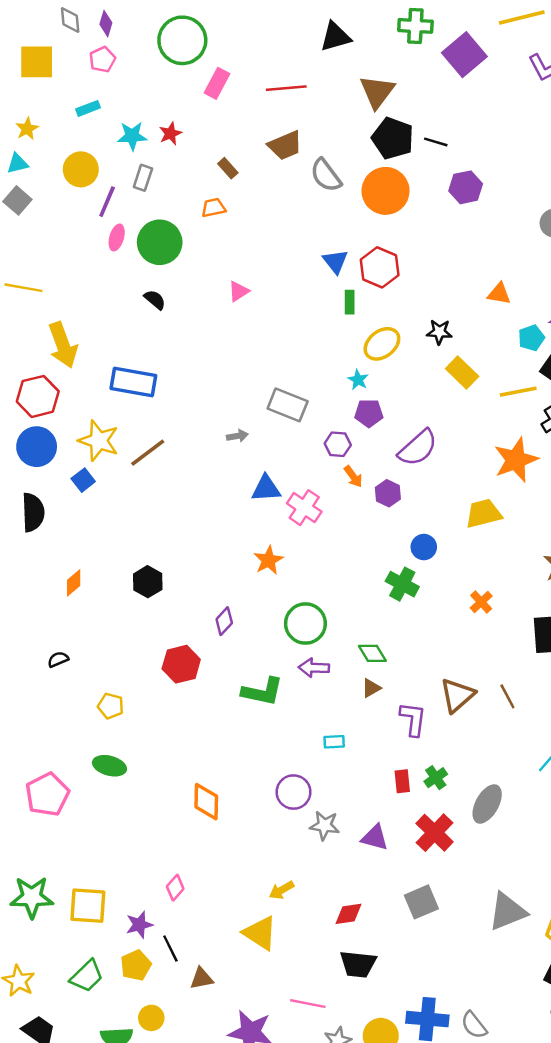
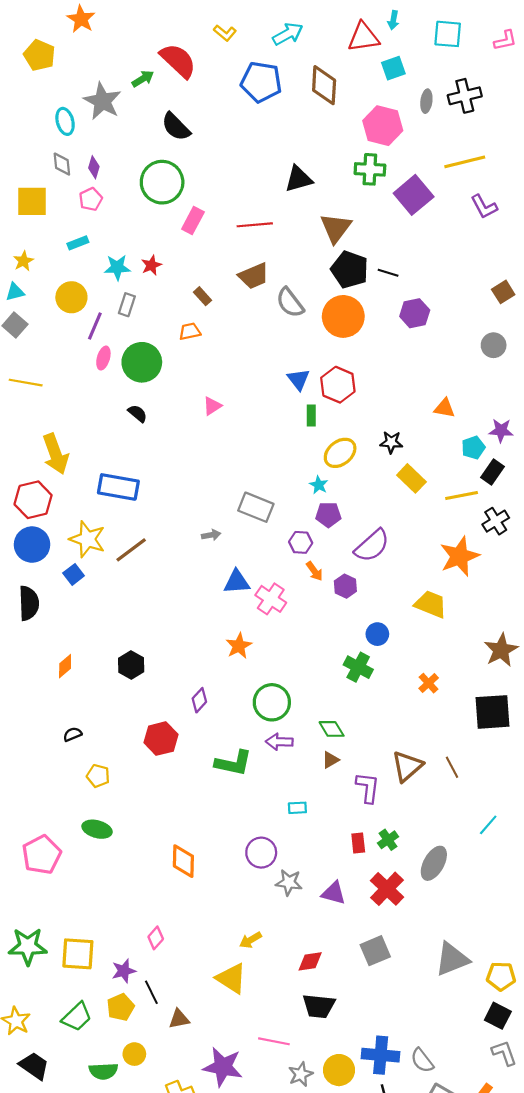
yellow line: (23, 288) -> (26, 383), moved
yellow trapezoid: (484, 514) -> (431, 604), turned 36
black semicircle: (58, 659) -> (73, 734), moved

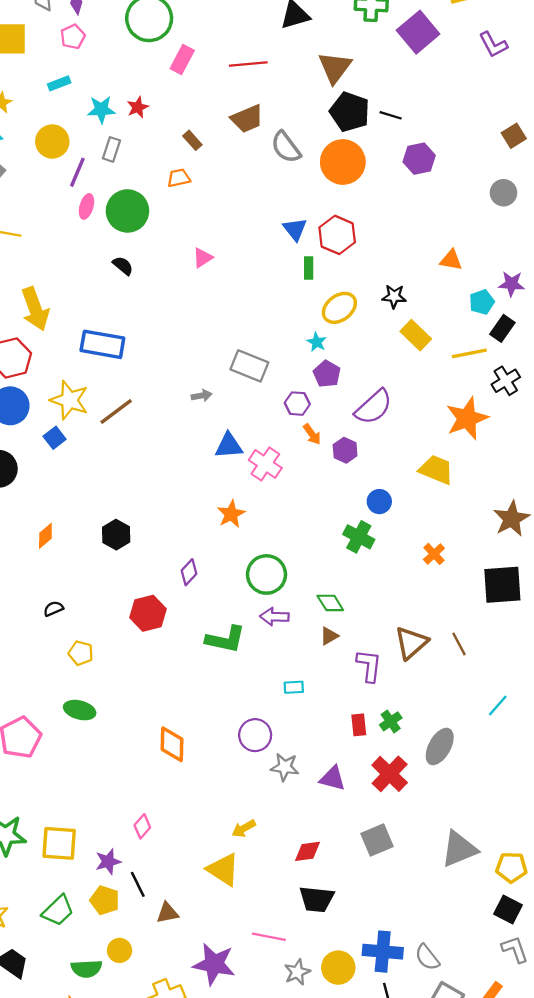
purple pentagon: (328, 515) -> (327, 374), turned 30
yellow pentagon: (120, 1007) -> (105, 900), turned -30

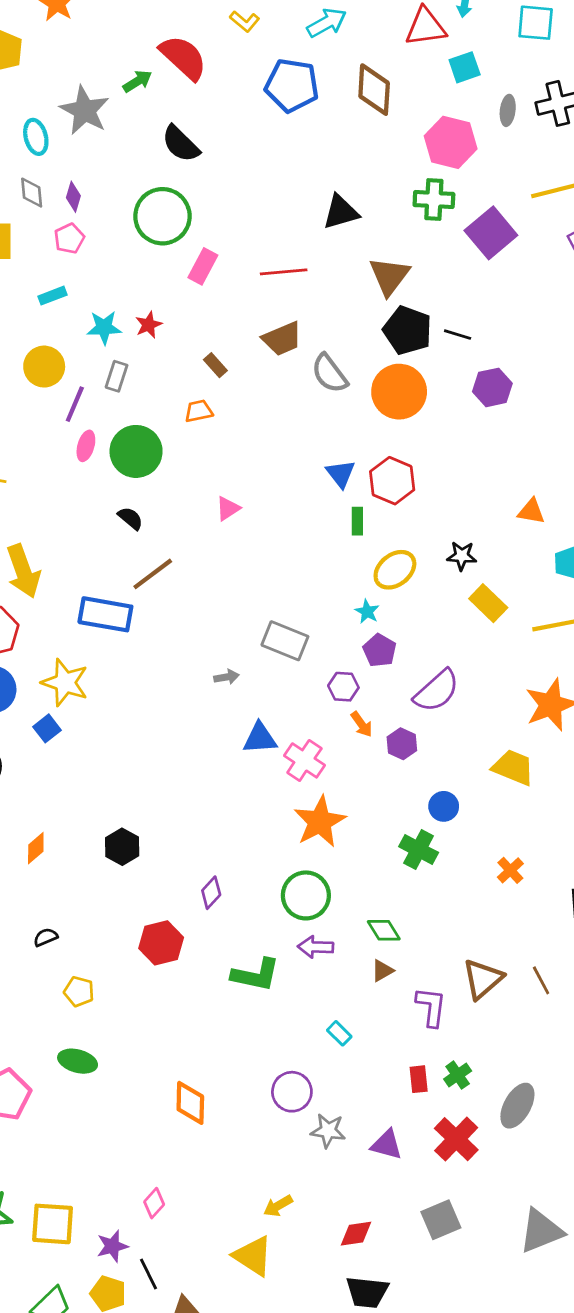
brown line: (116, 412) -> (153, 574), moved
orange star: (231, 514) -> (320, 822), moved, size x1.5
cyan rectangle: (294, 687) -> (339, 1033), turned 48

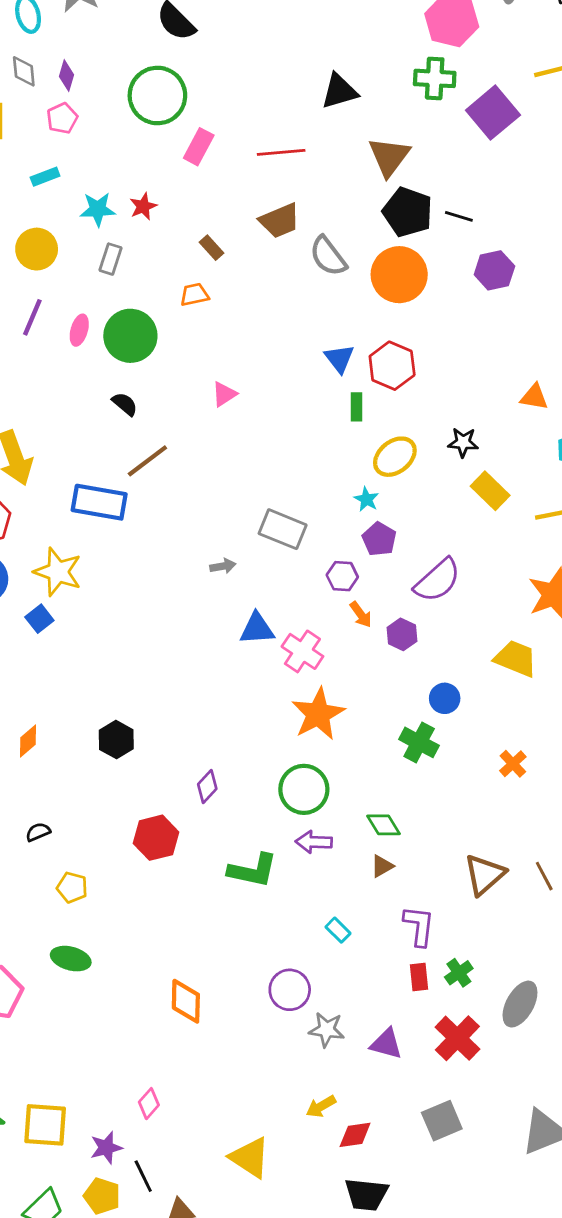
purple line: (75, 404) -> (32, 317), moved
purple L-shape: (431, 1007) -> (419, 926), moved
yellow arrow: (278, 1206) -> (321, 1106), moved

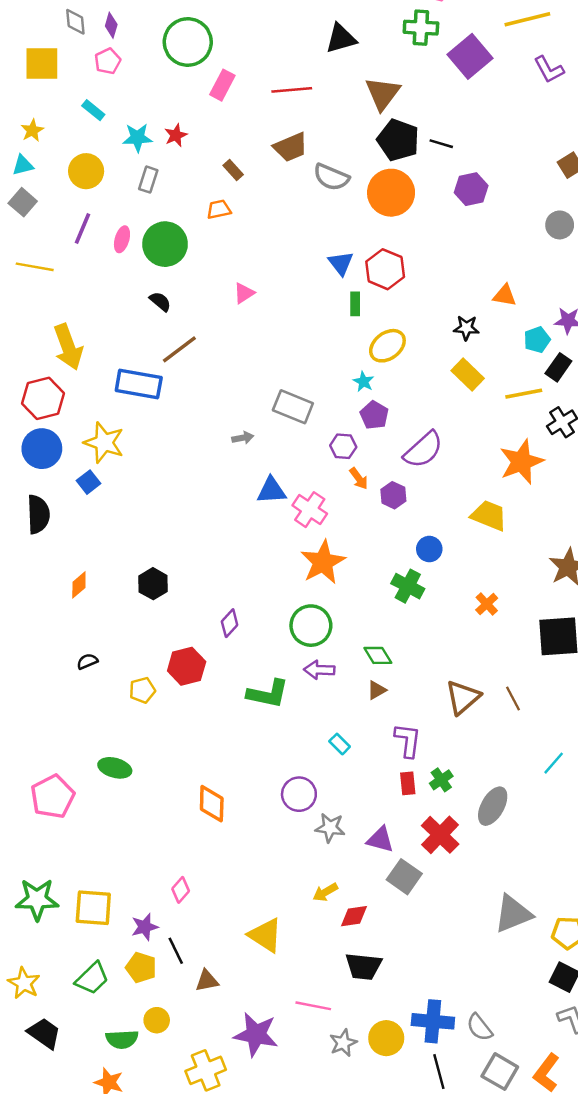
cyan rectangle: (45, 177) -> (93, 110), turned 60
gray semicircle: (328, 256) -> (331, 177), turned -30
black star: (463, 442) -> (466, 328), moved
yellow pentagon: (72, 887) -> (142, 690), moved, turned -30
gray square: (442, 1121) -> (404, 877), moved, turned -32

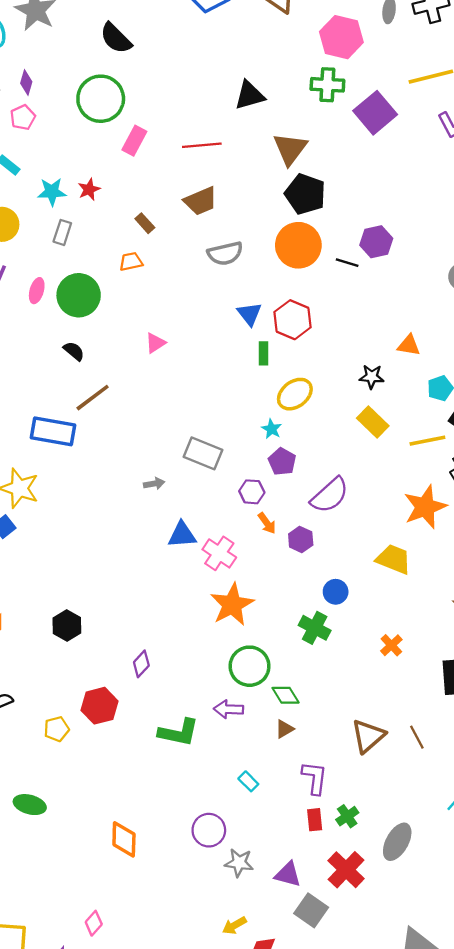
black line: (441, 144) -> (347, 263), moved
gray semicircle: (331, 177) -> (225, 253), moved, turned -36
green circle: (311, 626) -> (250, 666), moved

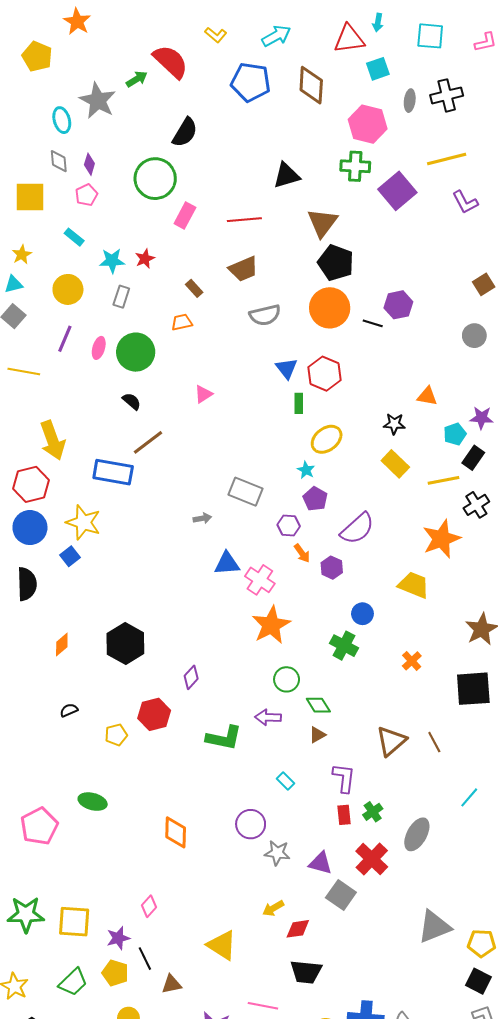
black semicircle: (116, 38) -> (185, 132), moved, turned -104
black hexagon: (67, 625) -> (125, 643), size x1.5
green circle: (250, 666) -> (287, 679), size x0.7

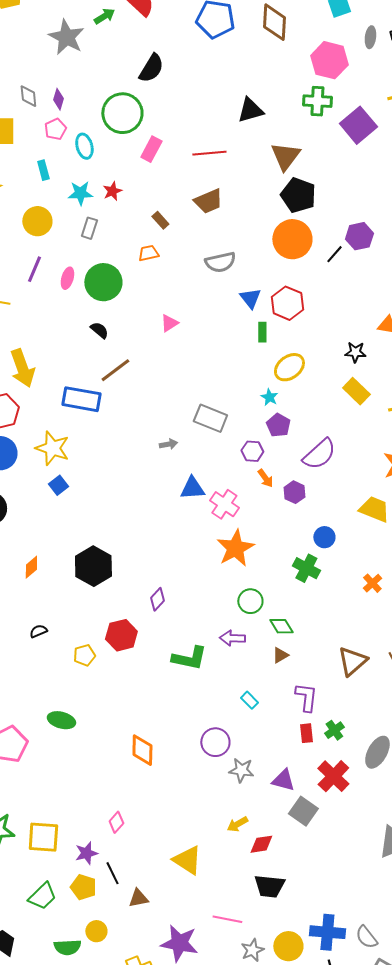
cyan ellipse: (62, 120) -> (84, 146), moved
cyan rectangle: (74, 237) -> (43, 170), turned 36
gray semicircle: (265, 315) -> (220, 262), moved
black line: (373, 323) -> (334, 254), turned -66
blue square: (70, 556) -> (58, 485), moved

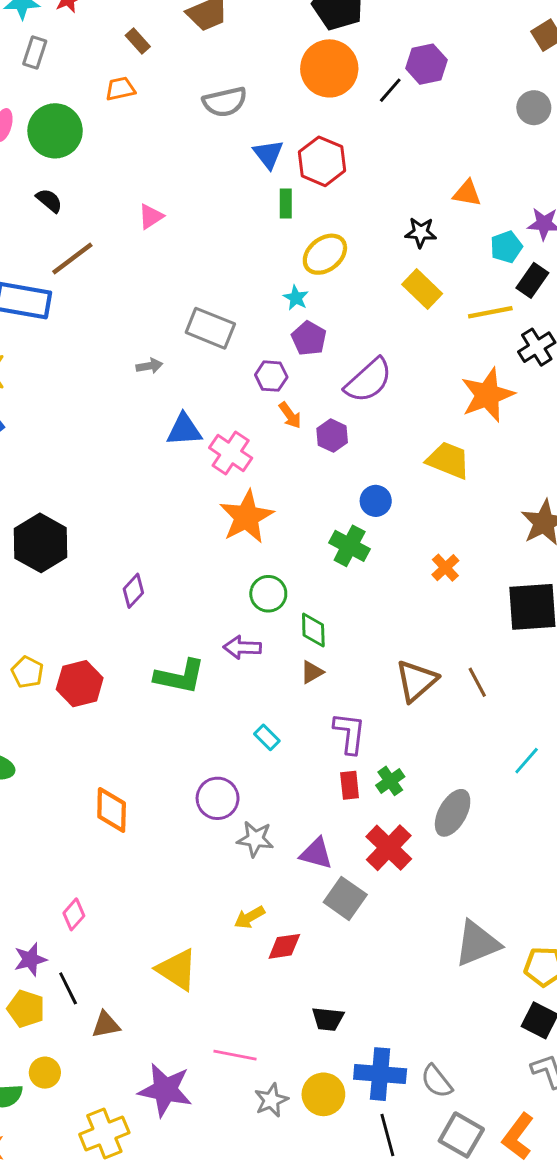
pink triangle: (169, 323) -> (151, 216), moved
green diamond: (281, 626) -> (313, 630), turned 30
red hexagon: (121, 635) -> (80, 684), moved
yellow pentagon: (84, 655) -> (27, 672), turned -30
black trapezoid: (269, 886) -> (328, 1019), moved, size x0.7

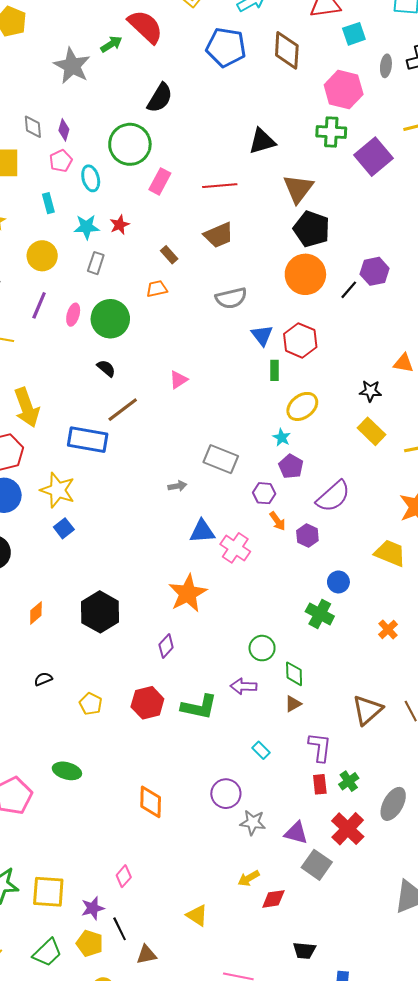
orange star: (247, 517) -> (188, 593), moved
red hexagon: (80, 684) -> (147, 703), moved
yellow triangle: (177, 970) -> (197, 915), size x0.7

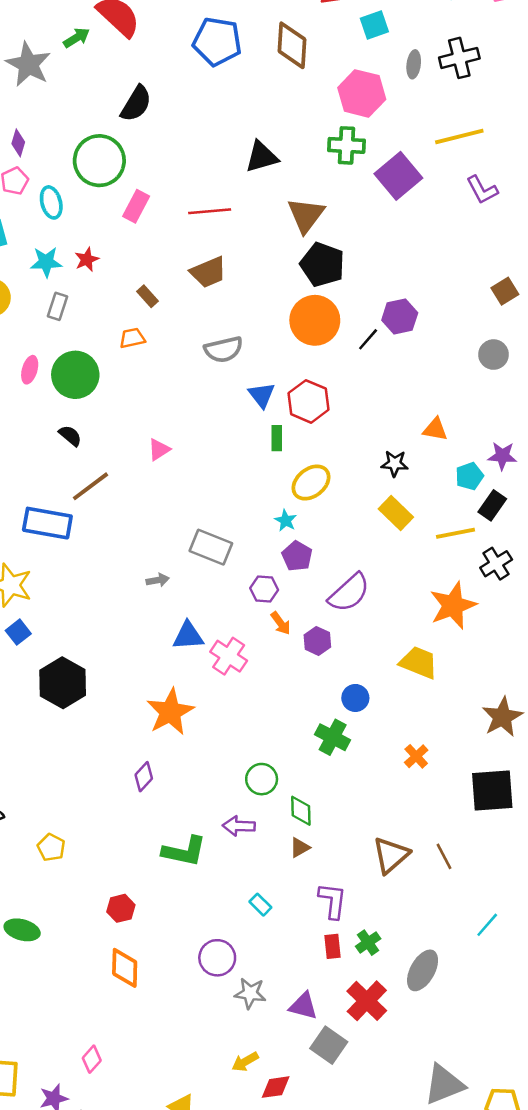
black hexagon: (100, 612) -> (63, 683), moved
red hexagon: (147, 703) -> (121, 908), moved, size x0.7

